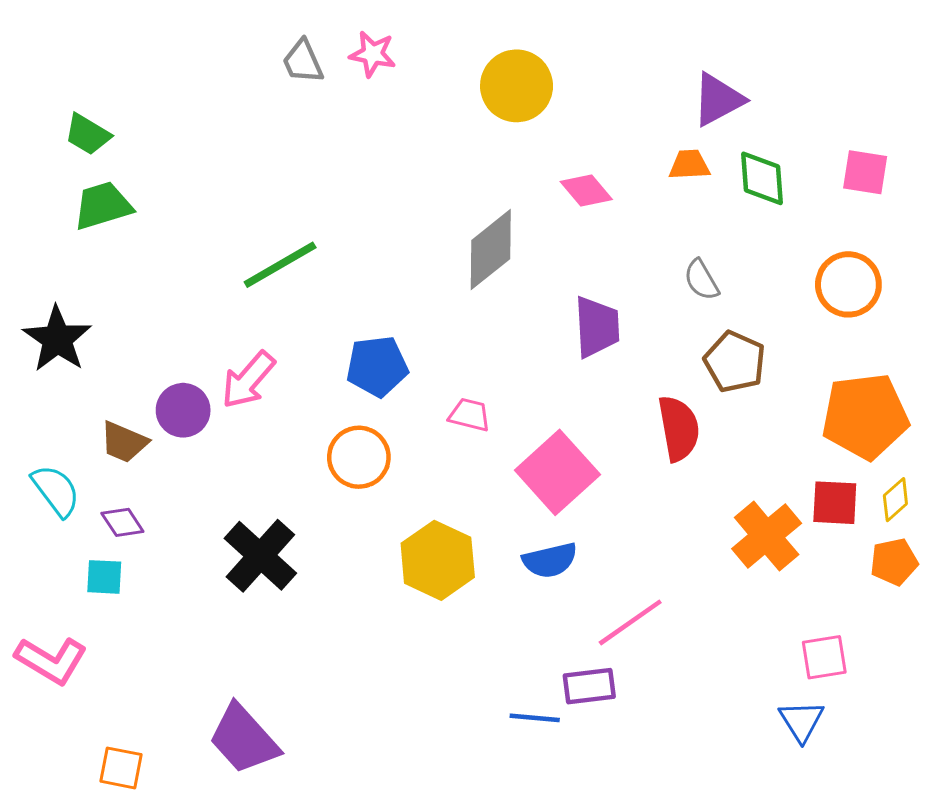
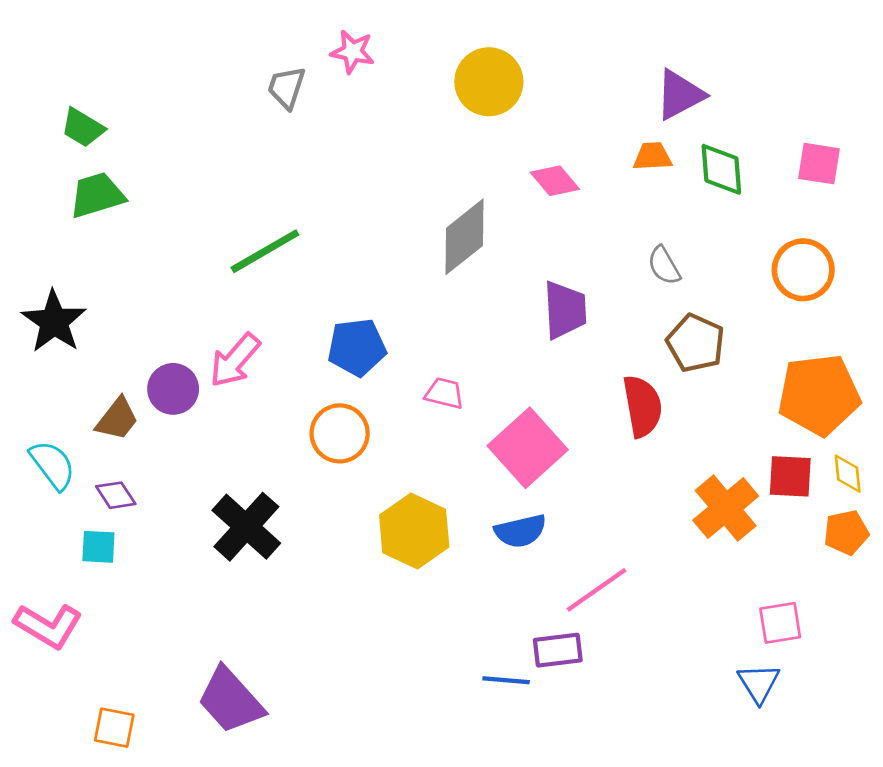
gray trapezoid: (303, 62) -> (286, 88), moved, turned 42
brown trapezoid: (124, 442) -> (117, 419), turned -75
yellow diamond: (895, 500) -> (848, 474), turned -54

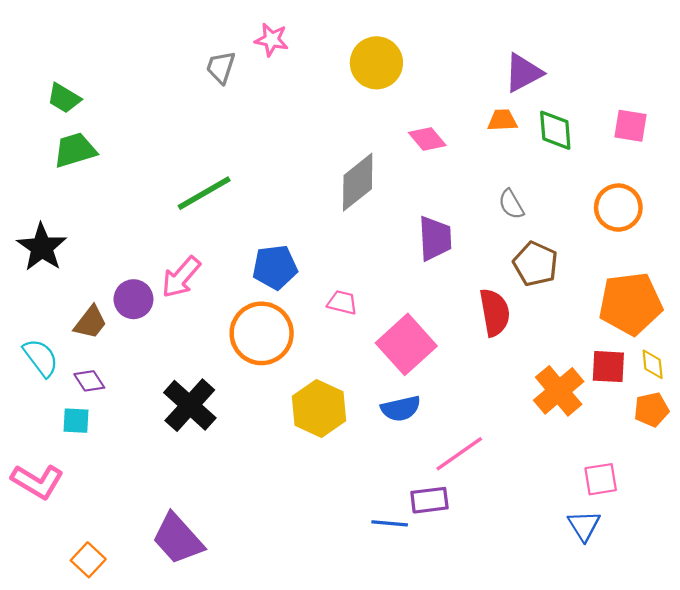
orange circle: (340, 433) -> (262, 333), size x1.4
orange square: (114, 728) -> (88, 560), turned 32

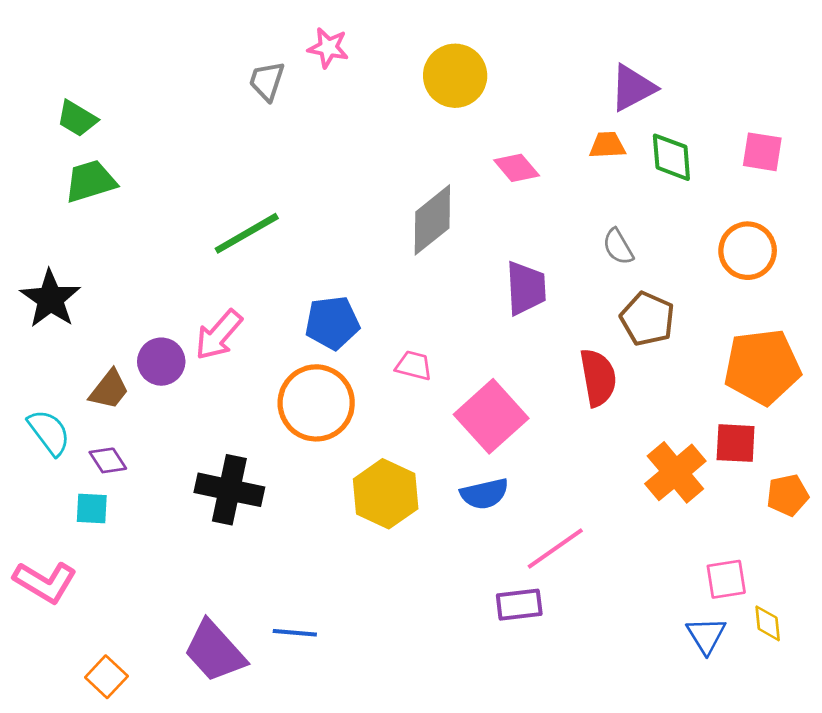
yellow diamond: (653, 364) -> (768, 623), moved
black cross: (190, 405) -> (229, 490), turned -30
blue line: (390, 523) -> (295, 633), moved

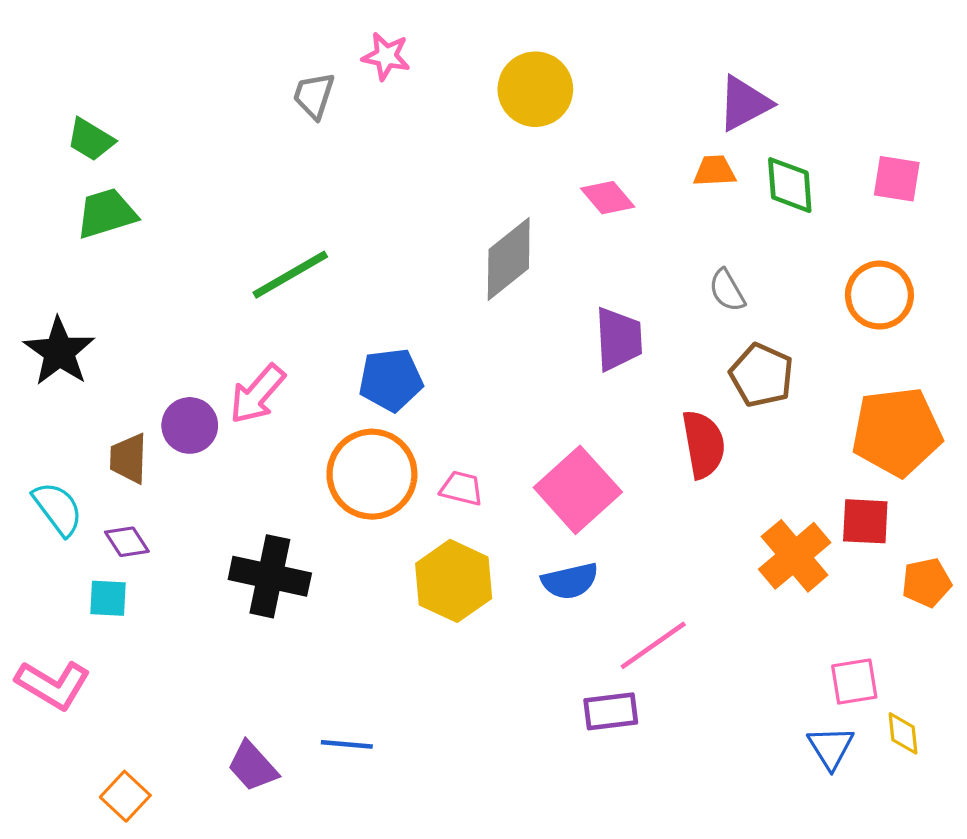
pink trapezoid: (414, 366) -> (462, 488), moved
brown trapezoid: (109, 390) -> (128, 458), turned 144
purple trapezoid: (215, 651) -> (253, 766), size x0.7

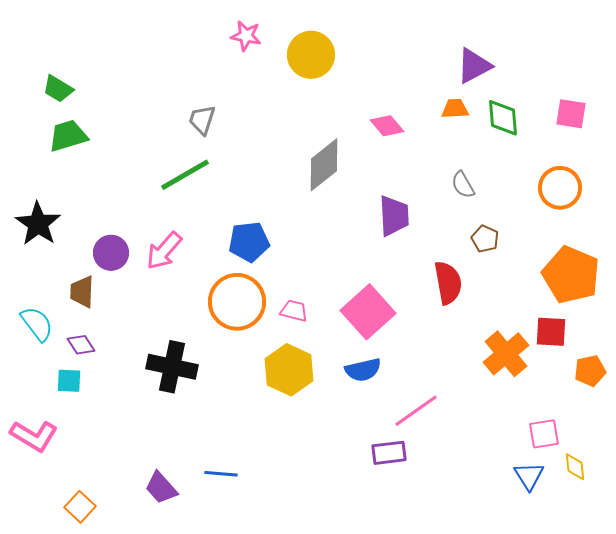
yellow circle: (535, 89) -> (311, 55), moved
gray trapezoid: (314, 96) -> (202, 120), moved
brown pentagon: (762, 375) -> (485, 239), size x0.7
purple circle: (190, 425) -> (111, 253), moved
orange pentagon: (897, 432) -> (571, 275), turned 30

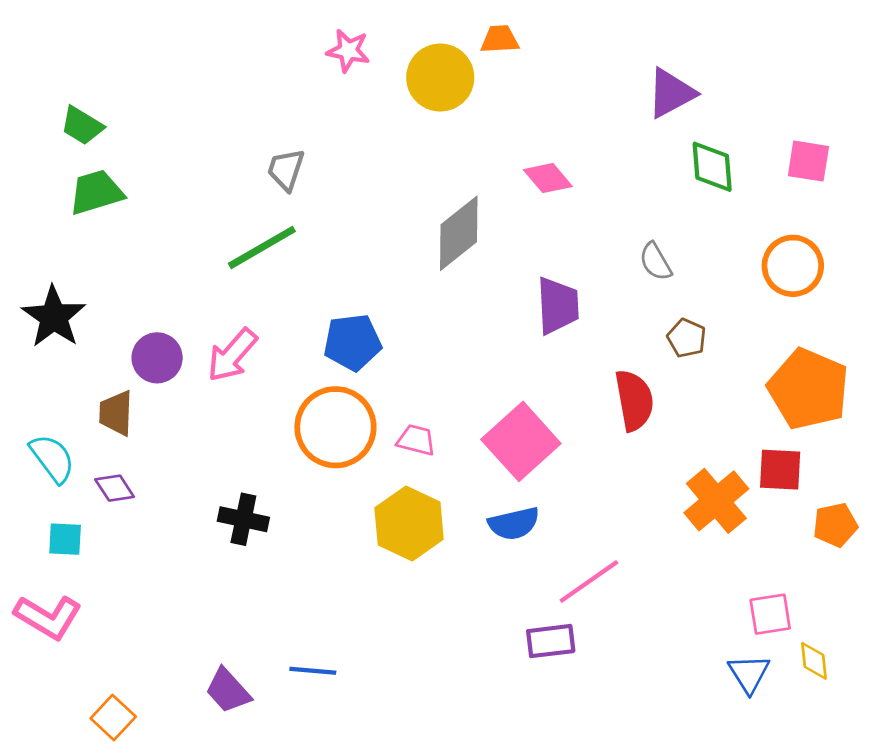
orange trapezoid: (455, 109) -> (500, 39), moved
black cross: (172, 367) -> (243, 519), size x0.7
cyan square: (69, 381) -> (65, 539), moved

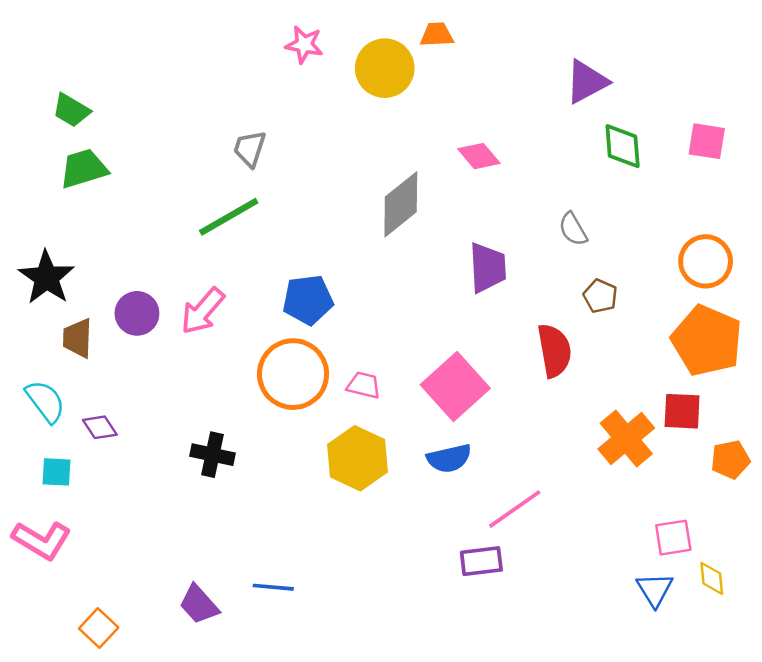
orange circle: (793, 266) -> (706, 261), moved
brown trapezoid: (116, 413) -> (78, 338), moved

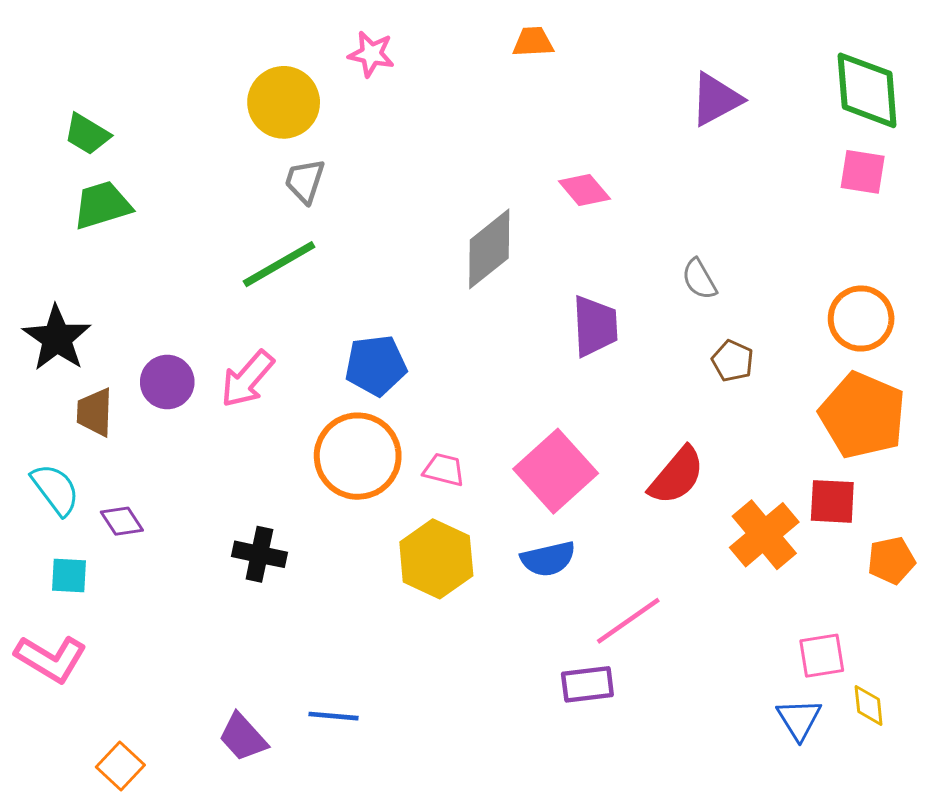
yellow circle: (385, 68) -> (284, 102), moved
green diamond: (623, 146) -> (867, 90), moved, size x1.4
red semicircle: (554, 351) -> (677, 476), moved, turned 50

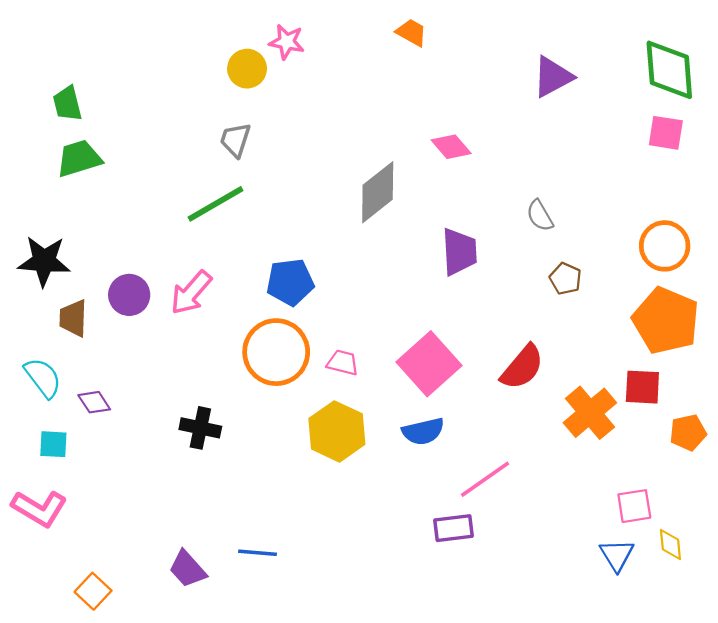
orange trapezoid: (533, 42) -> (411, 32), turned 32
yellow circle: (284, 102) -> (247, 69), moved, size x0.7
green trapezoid: (87, 134) -> (67, 104), turned 45
black star: (57, 338) -> (44, 261), turned -30

